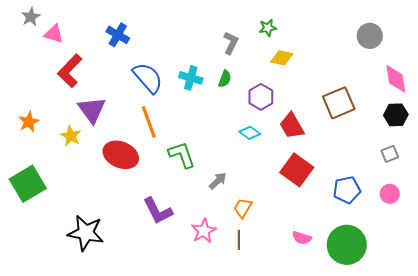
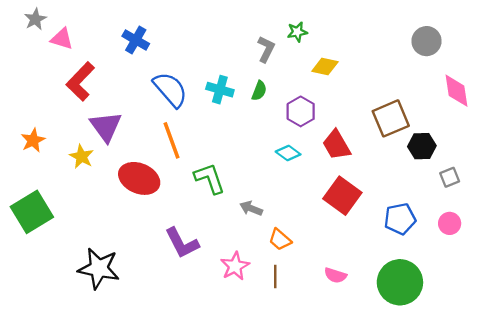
green star: (268, 28) -> (297, 32), moved
black hexagon: (396, 115) -> (422, 146), moved
gray arrow: (218, 181) -> (251, 208), turned -114
orange trapezoid: (243, 208) -> (280, 240), turned -80
pink semicircle: (302, 238) -> (335, 275), moved

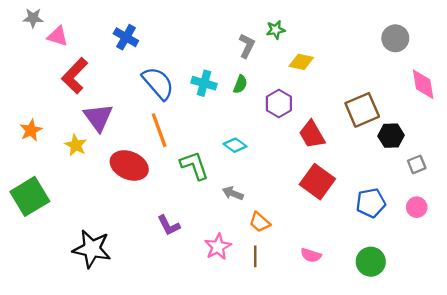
gray star: (35, 19) -> (33, 18), turned 30
cyan diamond: (288, 153) -> (235, 145), moved
purple L-shape: (182, 243) -> (169, 225), size x0.7
green circle: (400, 282) -> (371, 262), size x0.7

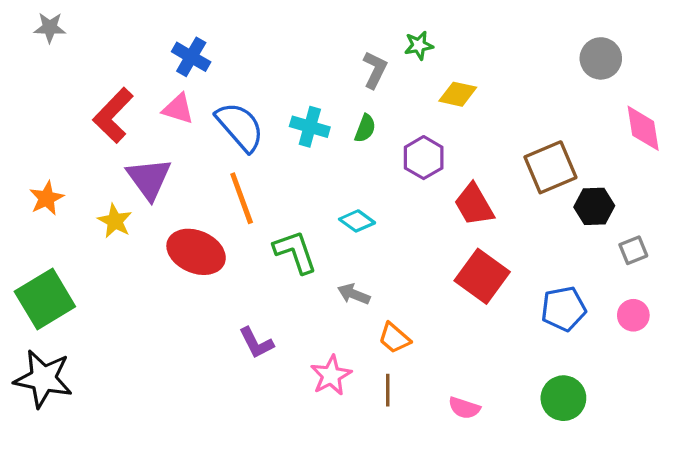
pink triangle: (58, 36) -> (178, 109), moved
black star: (92, 249) -> (43, 379), moved
pink semicircle: (311, 255) -> (464, 408), moved

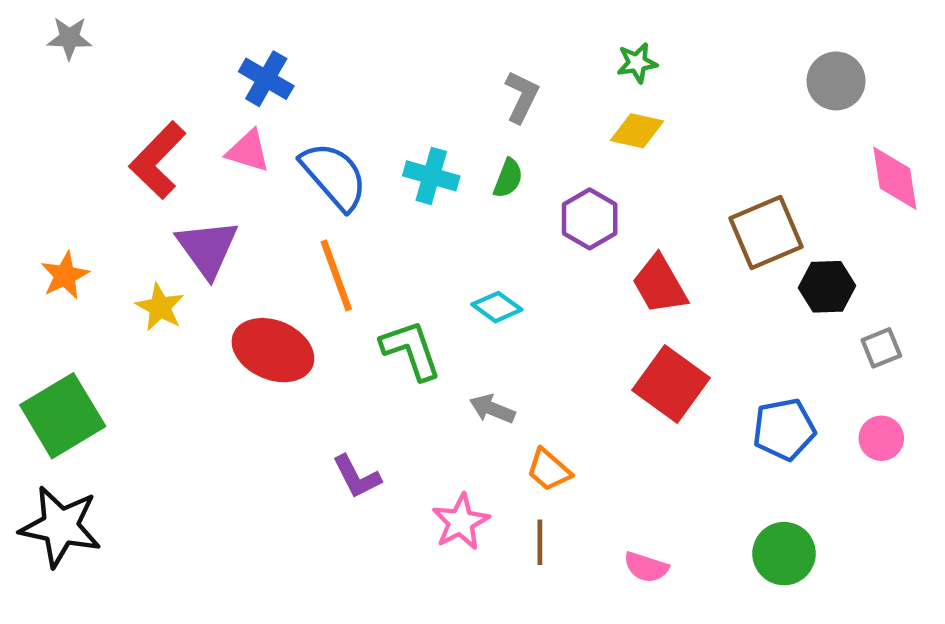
green star: (419, 45) -> (637, 63), moved

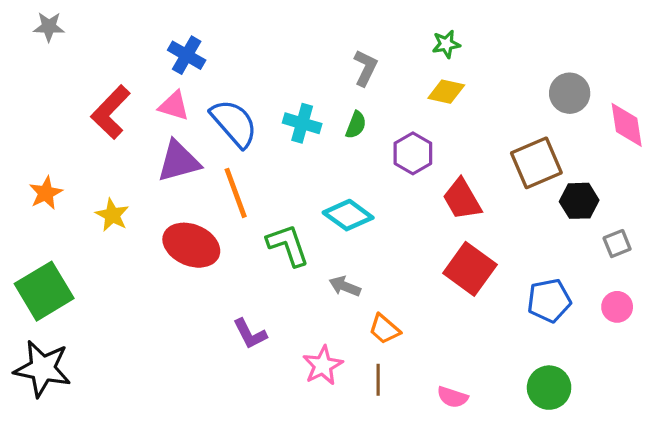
gray circle: (836, 81) -> (570, 93), moved
purple triangle: (207, 248) -> (179, 161), moved, turned 51
cyan diamond: (497, 307) -> (348, 215), size x1.4

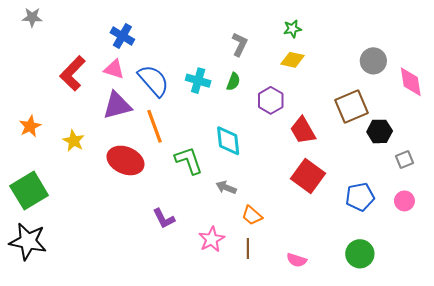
cyan diamond: (348, 215) -> (228, 141), turned 48

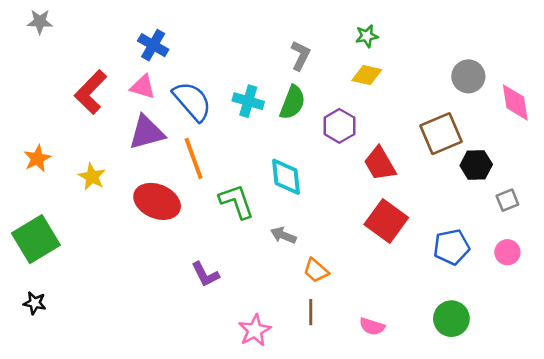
green semicircle: (233, 82) -> (293, 102), size x1.5
pink star: (212, 239) -> (255, 330), moved
black star: (28, 241) -> (35, 303), size x0.5

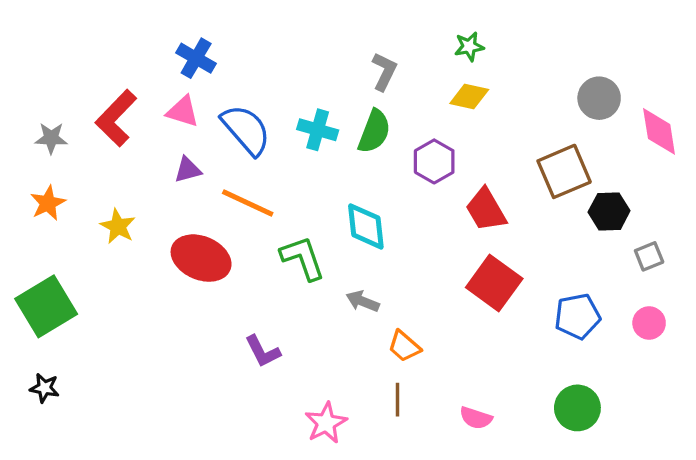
gray star: (40, 22) -> (51, 138), moved
purple triangle: (147, 132) -> (188, 170), size x0.6
orange line: (194, 158) -> (248, 203), turned -45

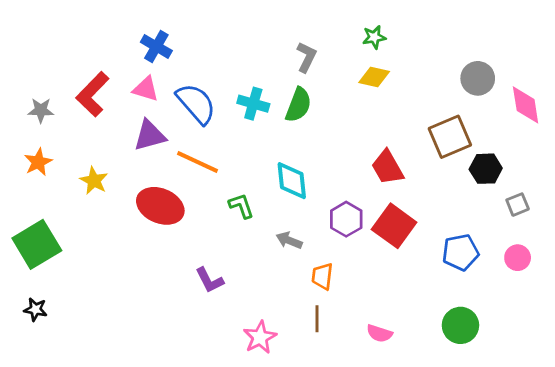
purple hexagon: (434, 161) -> (346, 219), moved
purple triangle: (188, 170) -> (150, 135), size x1.5
green L-shape: (303, 258) -> (241, 206), size x0.7
orange trapezoid: (404, 346) -> (322, 276), turned 56

